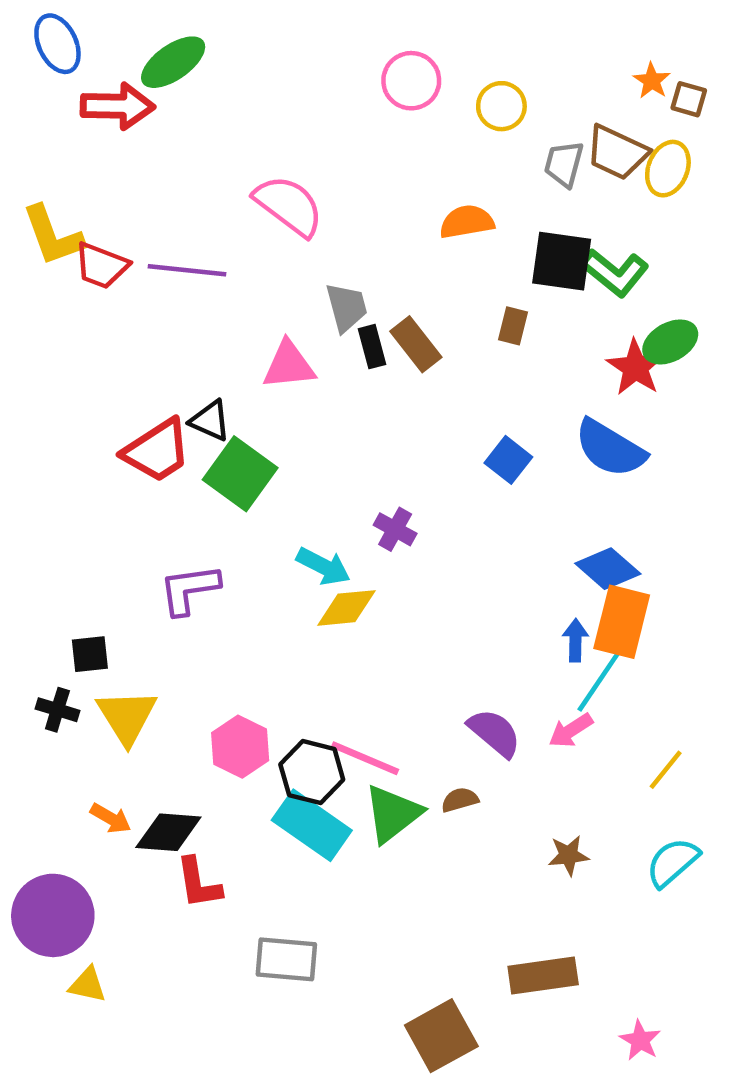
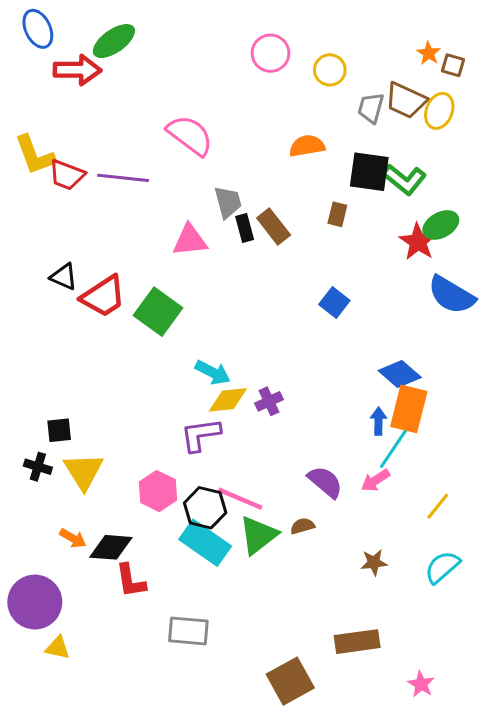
black triangle: (210, 421) -> (64, 277), moved
blue semicircle: (610, 448) -> (451, 295), moved
purple cross: (395, 529) -> (269, 401), moved, turned 36
purple L-shape: (189, 589) -> (201, 435), moved

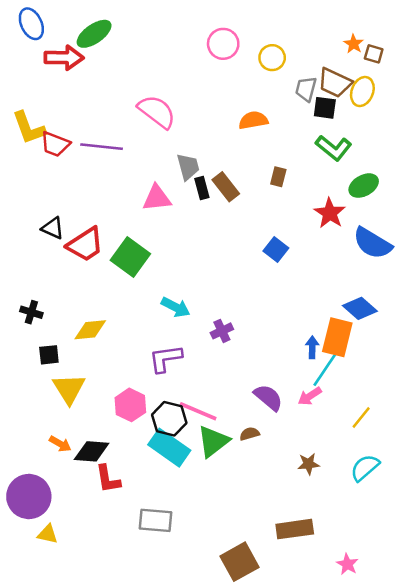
black square: (369, 172) -> (325, 108), moved, size x0.7
red star: (418, 242) -> (330, 213), moved
blue diamond: (400, 374) -> (360, 308), moved
yellow diamond: (228, 400) -> (90, 330), moved
black cross: (38, 467) -> (31, 312), moved

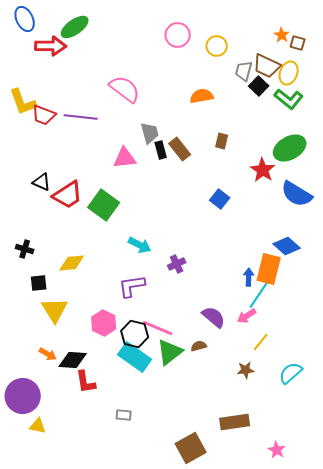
black square: (325, 108) -> (259, 86), turned 36
green L-shape: (334, 148) -> (289, 99), moved
green ellipse: (364, 186) -> (290, 148), size x1.4
yellow line: (361, 418) -> (261, 342), moved
gray rectangle: (155, 520) -> (124, 415), size x0.6

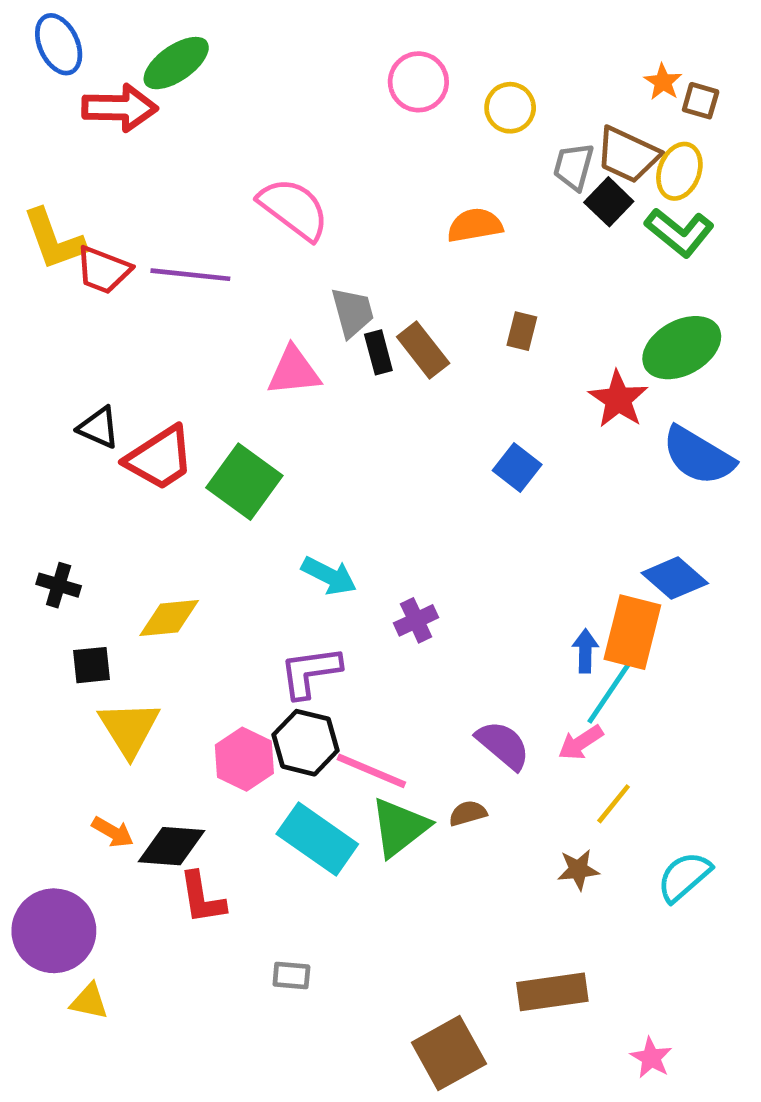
black hexagon: (135, 334) -> (306, 743), moved

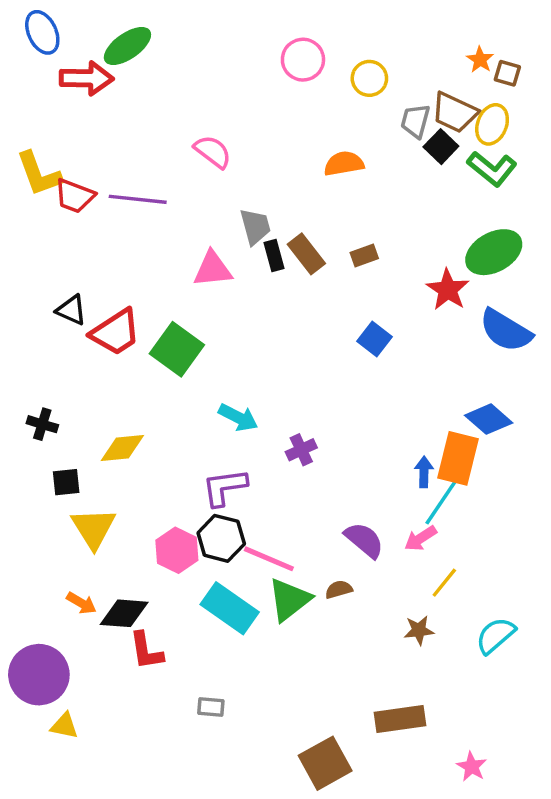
pink semicircle: (294, 209) -> (213, 152), size x0.7
brown rectangle: (522, 331) -> (364, 256), moved, turned 56

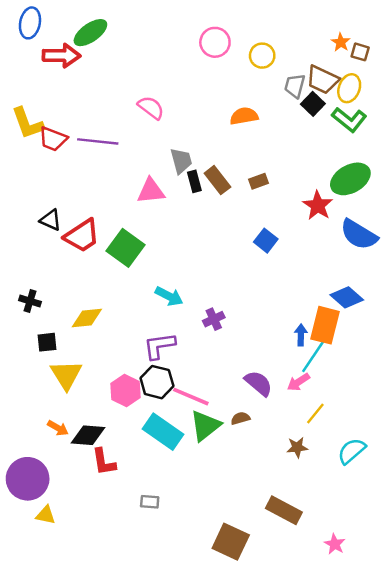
blue ellipse: (42, 32) -> (30, 23), turned 36
brown rectangle: (400, 719) -> (284, 510), turned 36
brown square: (325, 763) -> (231, 542), turned -36

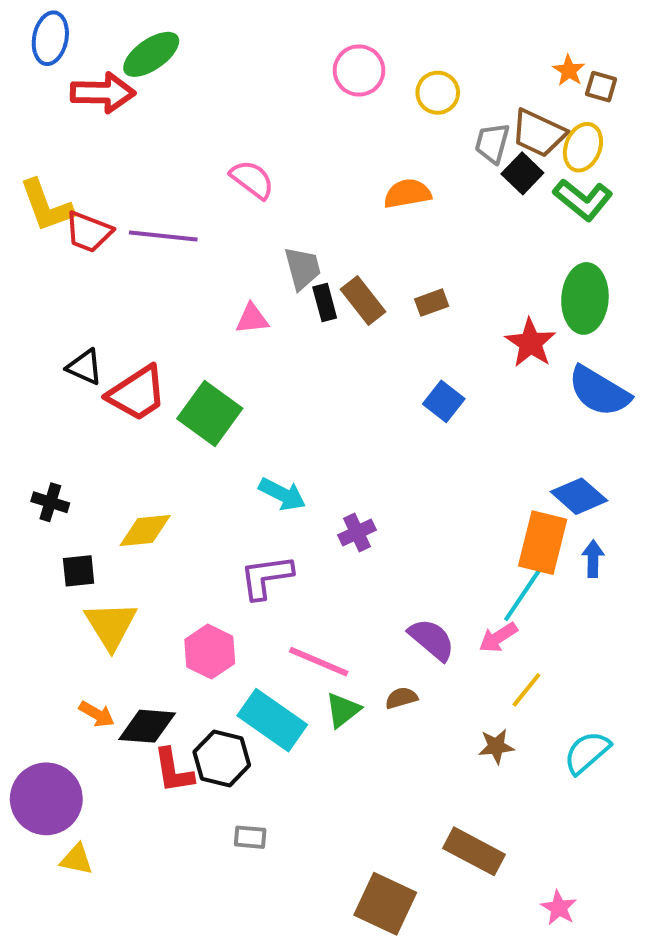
green ellipse: (350, 179) -> (585, 298), turned -57
pink triangle: (151, 191) -> (252, 319), size x0.7
blue arrow: (301, 335) -> (593, 559), moved
black hexagon: (157, 382) -> (222, 758), moved
green triangle: (205, 426) -> (343, 710), size x0.7

